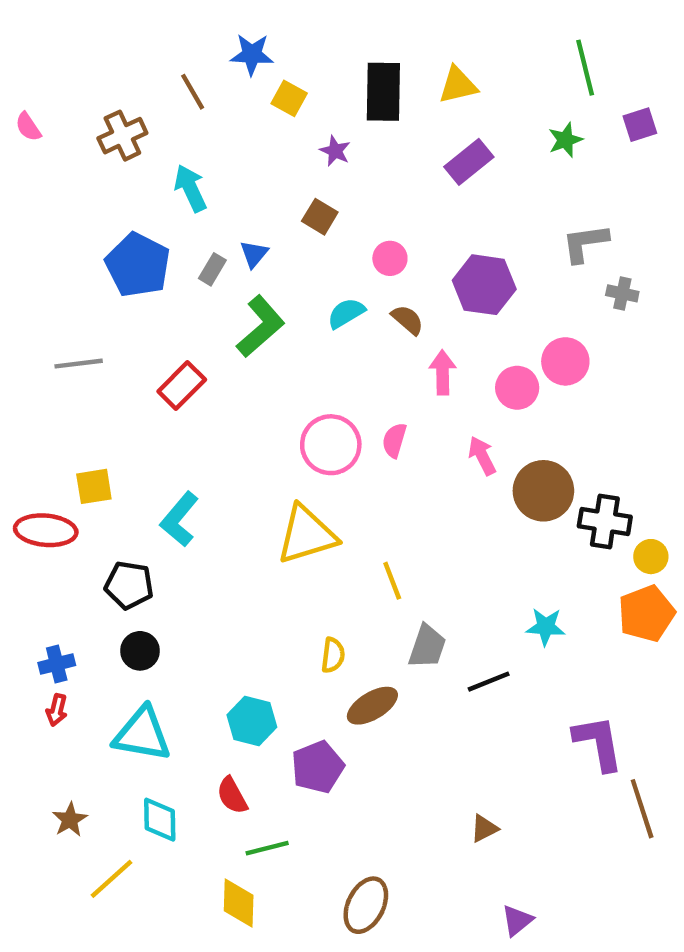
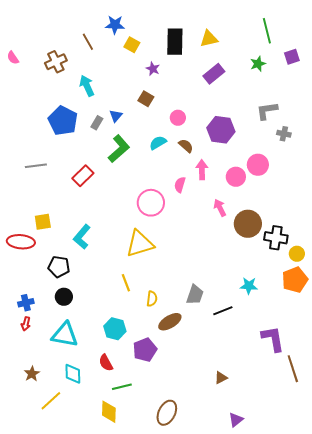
pink semicircle: (394, 440) -> (180, 185), moved
yellow line: (392, 581) -> (126, 283), moved

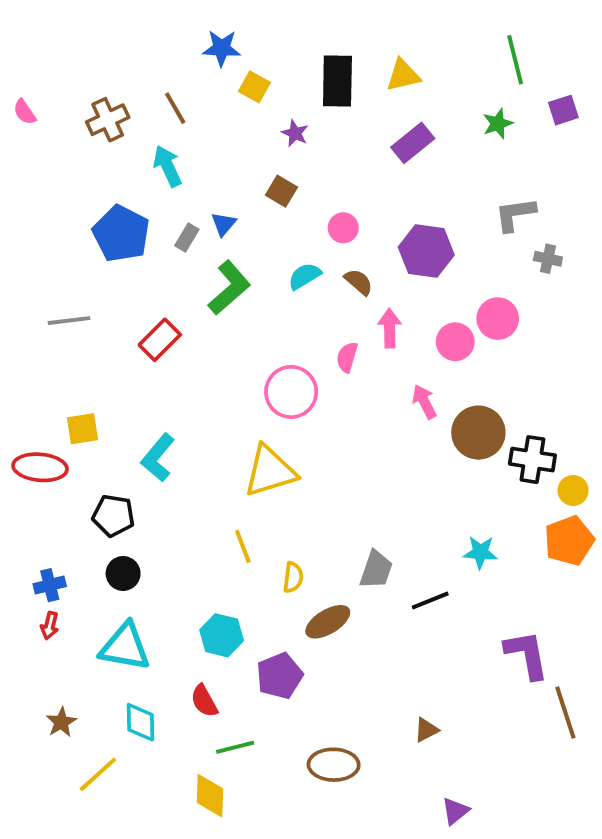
brown line: (88, 42) -> (175, 108), moved
brown ellipse: (167, 413) -> (334, 765), moved, turned 65

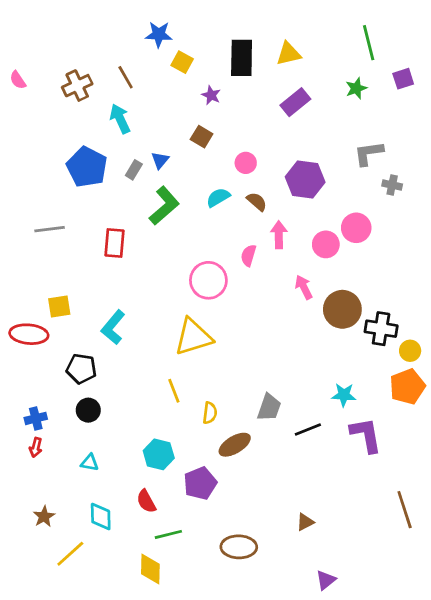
red rectangle: (160, 340) -> (114, 243), turned -40
cyan triangle: (125, 647) -> (90, 463), size x0.5
purple L-shape: (527, 655) -> (366, 435), moved

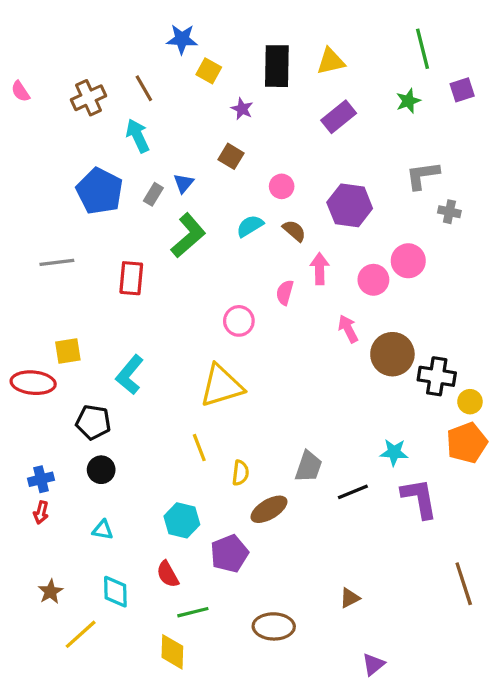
pink circle: (208, 280) -> (239, 321), size x0.7

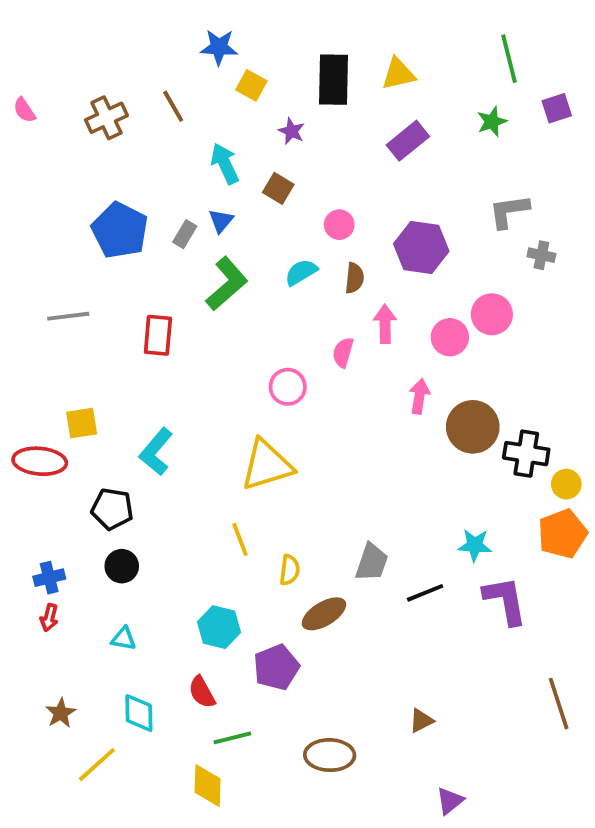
cyan arrow: (138, 136) -> (225, 164), moved
brown semicircle: (294, 231) -> (354, 278), turned 55
pink arrow: (348, 329) -> (419, 396), turned 36

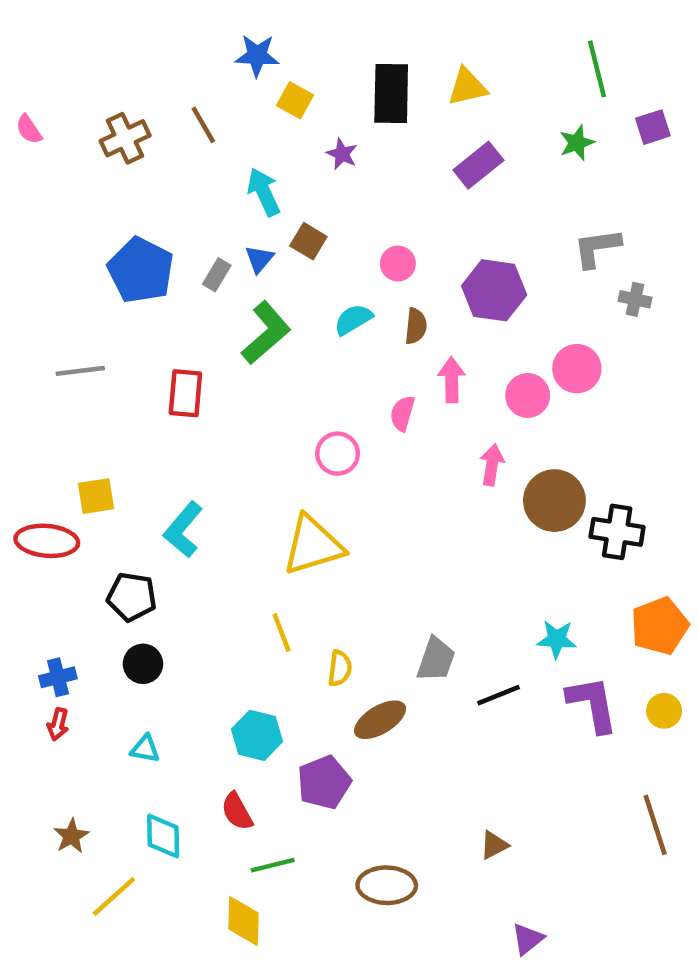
brown square: (278, 188) -> (308, 241), moved
yellow circle: (566, 484) -> (664, 711), moved

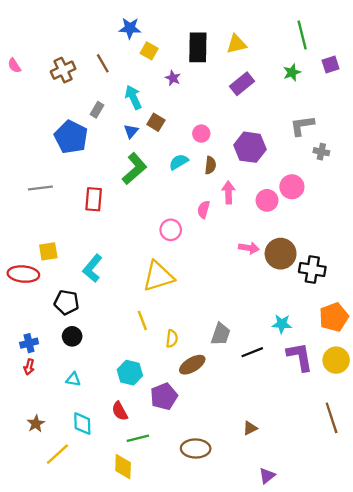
gray rectangle: (217, 275) -> (97, 110), moved
pink arrow: (492, 465) -> (249, 248), moved, turned 90
yellow circle: (664, 711) -> (336, 360), size x1.5

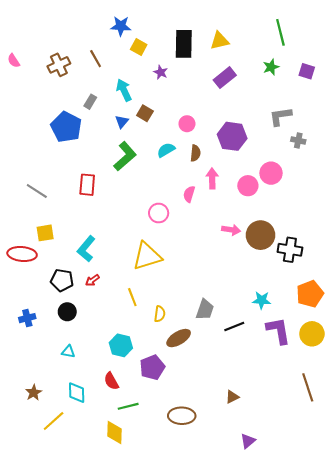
purple square: (330, 64) -> (307, 71), moved, turned 35
gray line: (40, 188) -> (37, 191), moved, turned 40
red arrow: (29, 367) -> (92, 280), moved, turned 40

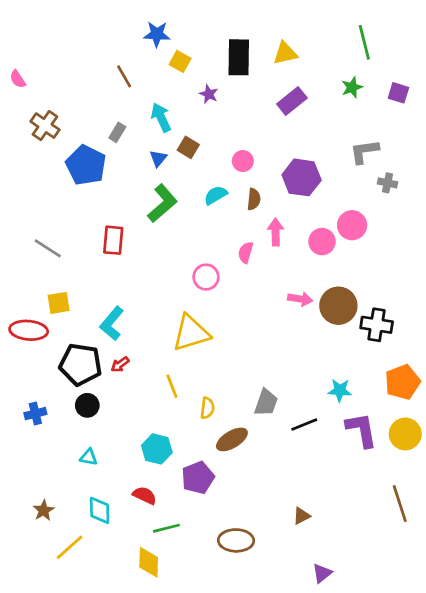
brown cross: (59, 65) -> (45, 126), moved, turned -30
black pentagon: (62, 280) -> (80, 364), size x1.4
red semicircle: (111, 381) -> (145, 495), turned 144

